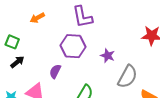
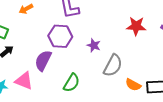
purple semicircle: (55, 71) -> (43, 61), size x1.5

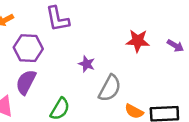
purple hexagon: (60, 36) -> (28, 48), moved

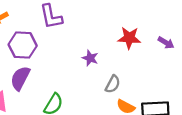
purple star: (87, 64) -> (90, 58), moved
gray semicircle: (110, 88) -> (113, 84), moved, size x0.7

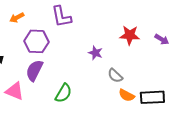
gray semicircle: (113, 84) -> (115, 76), turned 105

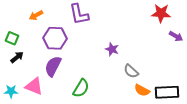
red star: (130, 35) -> (161, 13), moved

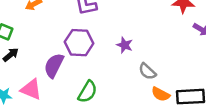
purple hexagon: (55, 38) -> (79, 43), moved

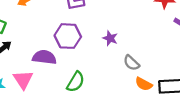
purple semicircle: (54, 65) -> (44, 57), turned 70
pink triangle: (31, 89) -> (23, 80), turned 35

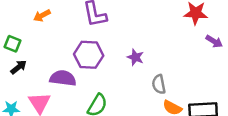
gray semicircle: (131, 63) -> (159, 84), turned 36

